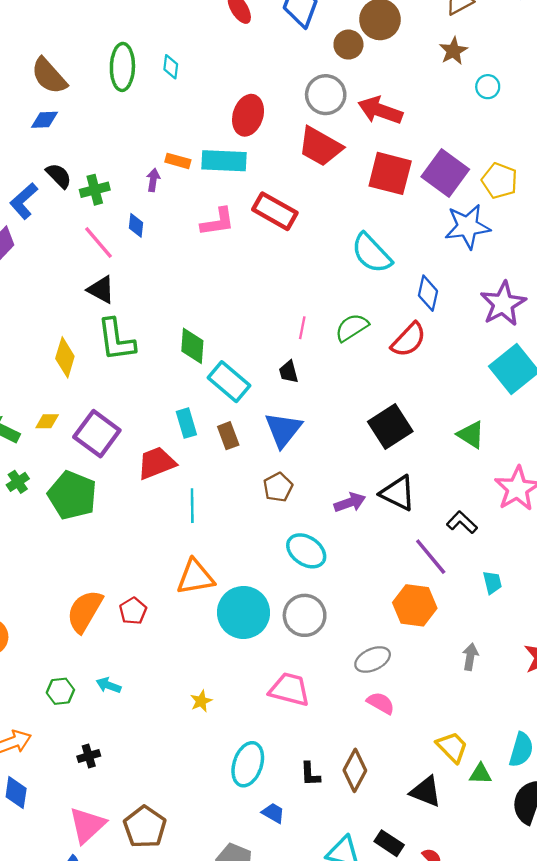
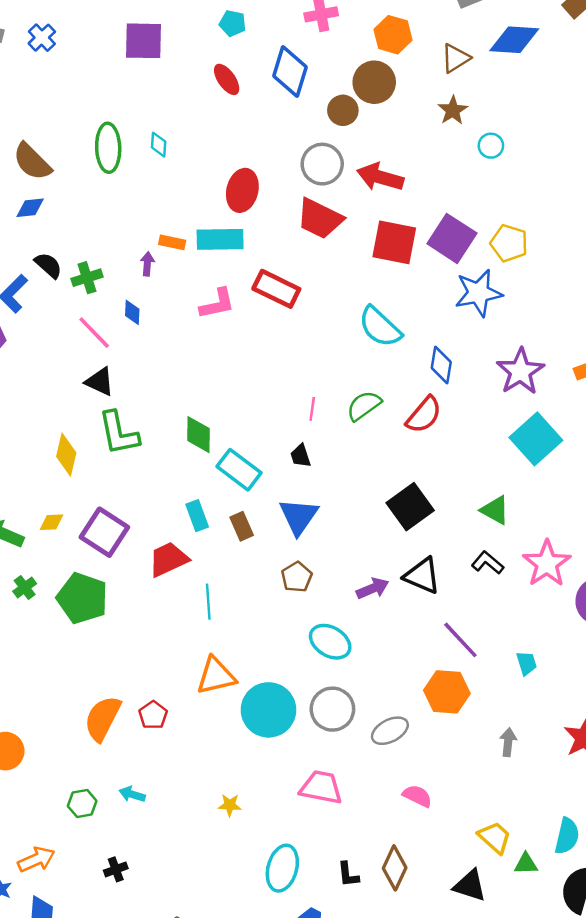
black L-shape: (462, 522) -> (488, 563), moved
gray ellipse: (373, 660) -> (390, 731), moved
yellow star: (201, 701) -> (230, 805), turned 30

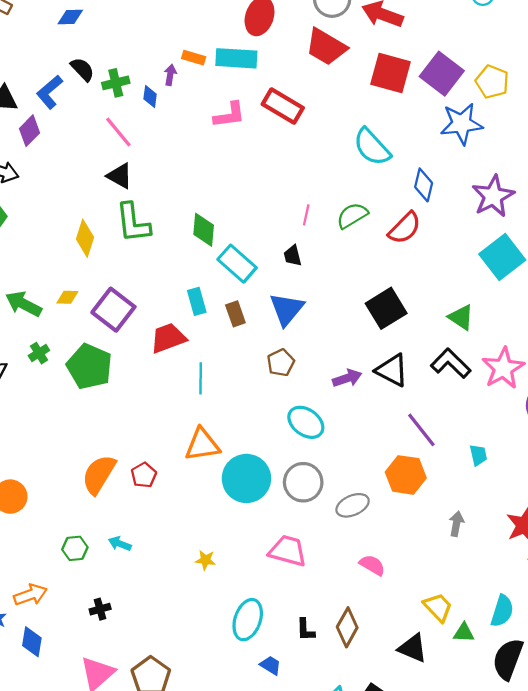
blue diamond: (132, 312) -> (150, 96), moved
black L-shape: (488, 563) -> (451, 363), size x1.4

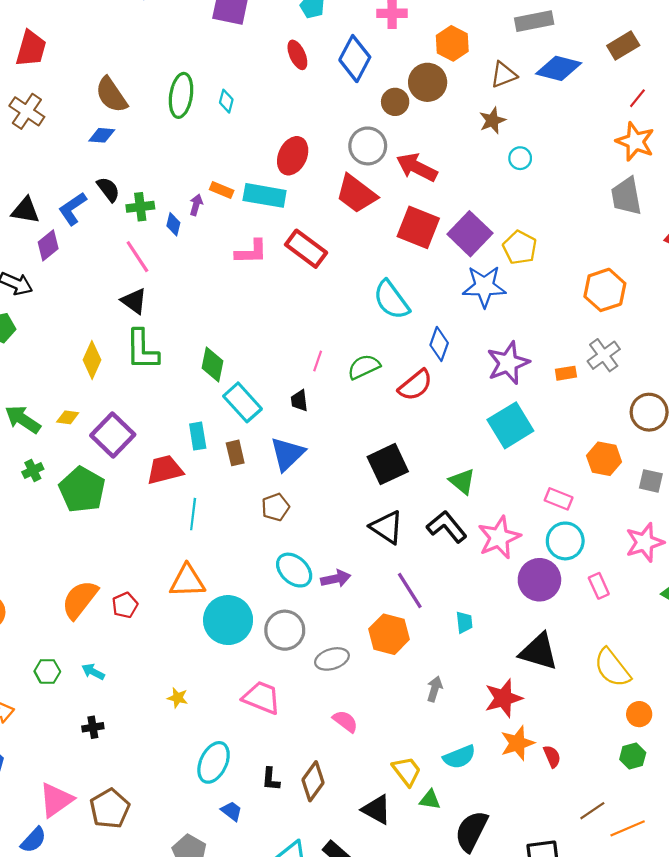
purple arrow: (347, 378) -> (336, 579), moved
black cross: (100, 609) -> (93, 727), moved
cyan semicircle: (502, 611) -> (459, 757), moved, turned 44

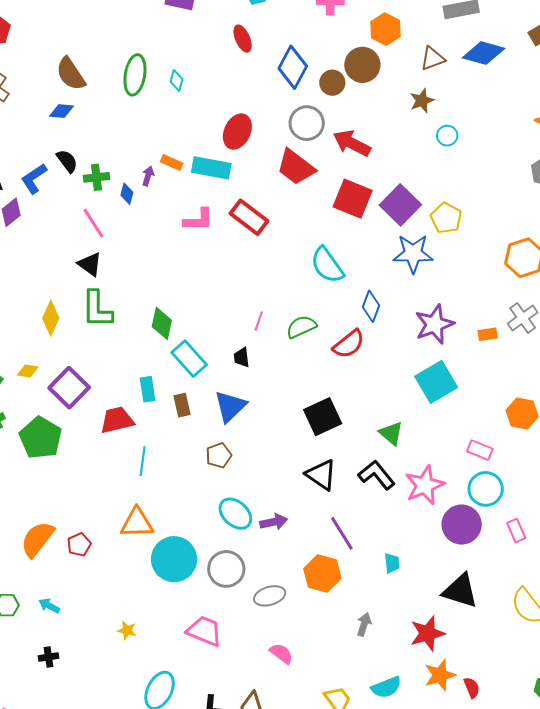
blue diamond: (355, 59) -> (293, 67), moved

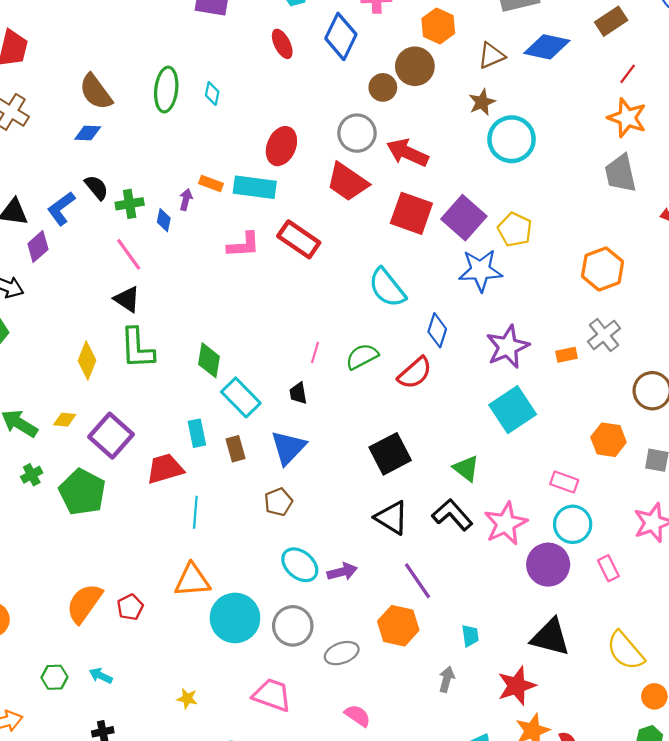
blue diamond: (293, 67) -> (341, 36), moved
cyan circle: (447, 136) -> (512, 139), size x2.0
cyan trapezoid: (392, 563) -> (470, 636), moved

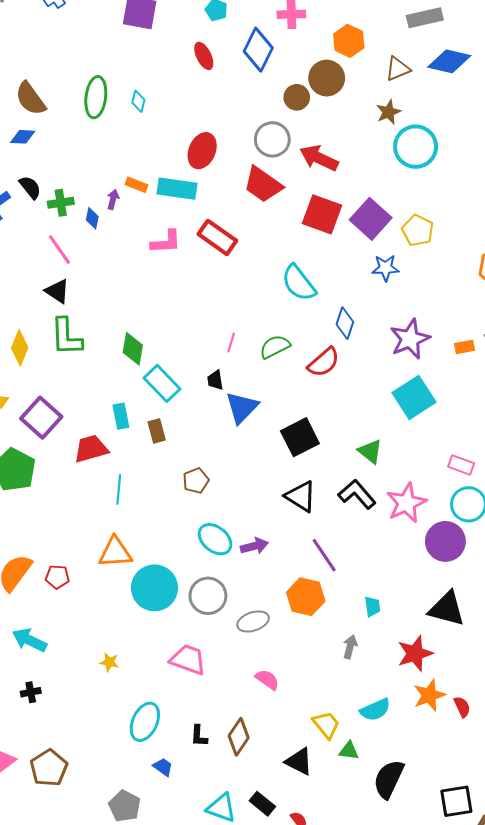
blue star: (480, 270) -> (385, 268), size x0.7
blue triangle: (288, 448) -> (242, 407), moved
red pentagon: (130, 607) -> (57, 577), turned 30
cyan arrow: (101, 676) -> (29, 640), size x1.6

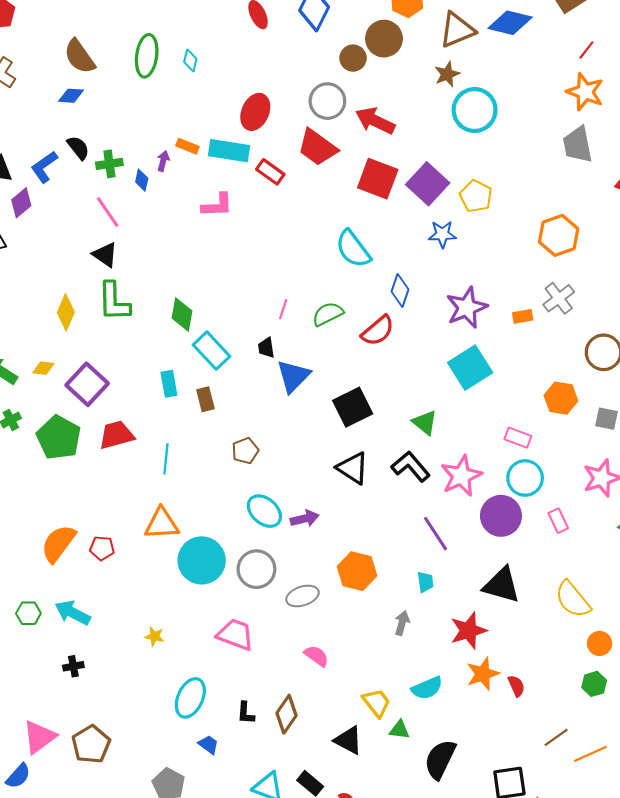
brown triangle: (398, 69) -> (457, 30), size x1.4
red rectangle: (217, 237) -> (270, 172), moved, size x0.7
red trapezoid: (91, 449) -> (117, 435), moved
purple line: (324, 555) -> (436, 534), moved

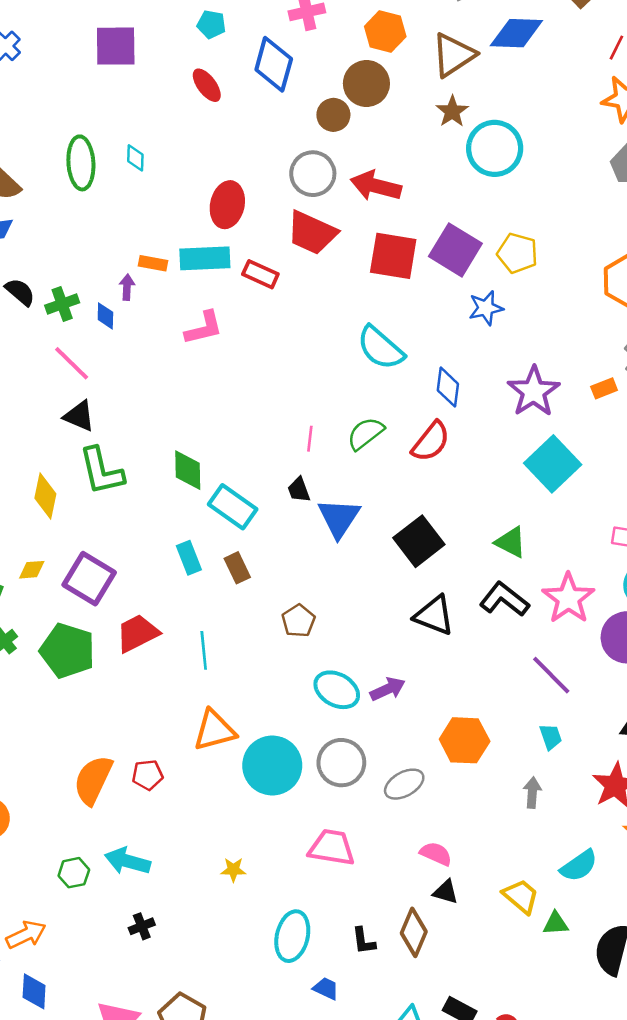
black triangle: (348, 740) -> (446, 892), moved, size x0.7

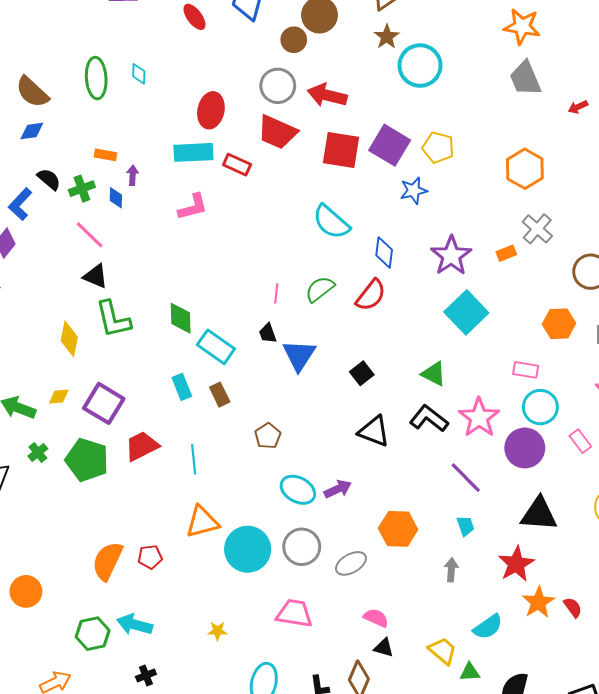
orange rectangle: (153, 263) -> (106, 155), moved
black square: (419, 541) -> (362, 373), size x0.6
green hexagon: (74, 873) -> (93, 634), size x1.4

